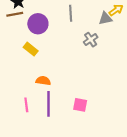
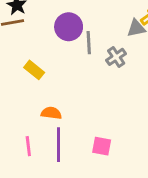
gray line: (71, 13) -> (89, 43), moved
purple circle: (38, 24) -> (69, 27), moved

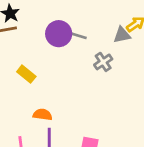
gray line: (89, 43) -> (76, 35), moved, turned -70

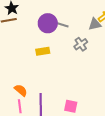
yellow rectangle: (26, 74) -> (43, 51), moved, turned -48
orange semicircle: (43, 115) -> (21, 90), moved, turned 32

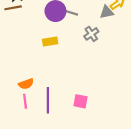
orange semicircle: (21, 90) -> (26, 84), turned 120

